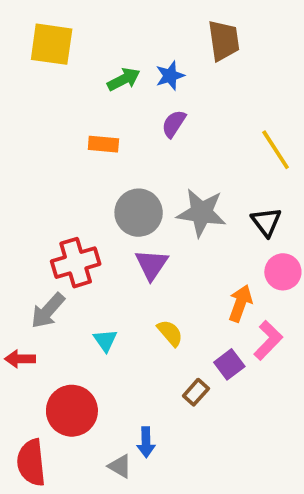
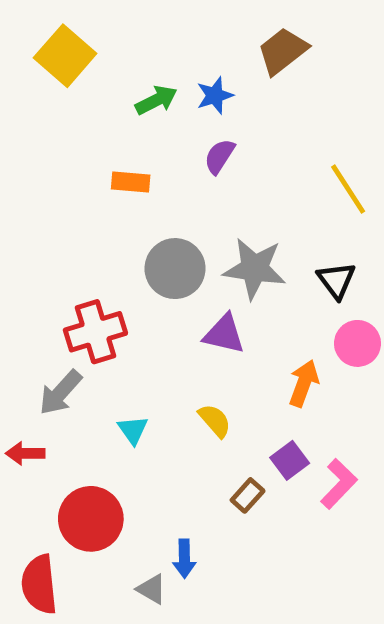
brown trapezoid: (224, 40) -> (283, 51), turned -120
yellow square: (52, 44) -> (65, 56), turned 33
purple triangle: (152, 264) -> (224, 334), moved, turned -51
pink L-shape: (268, 340) -> (339, 484), moved

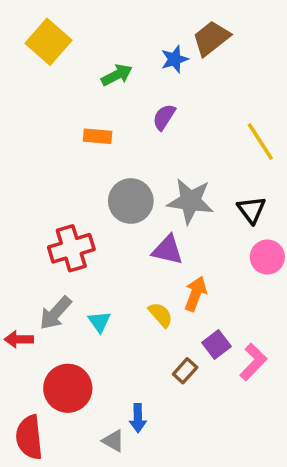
blue star: (215, 95) -> (175, 59), moved
orange arrow: (304, 383) -> (196, 294), moved
gray arrow: (60, 393) -> (56, 313), moved

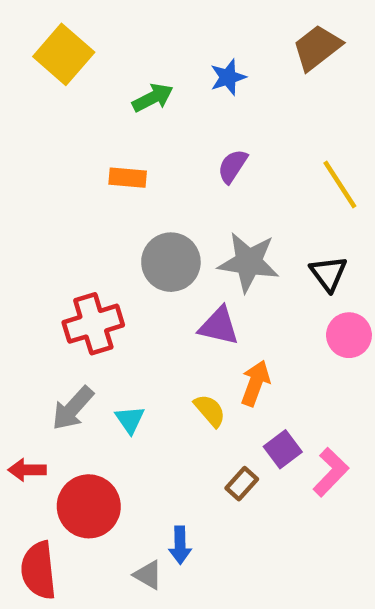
brown trapezoid: (211, 38) -> (317, 48), moved
purple semicircle: (164, 117) -> (233, 166), moved
red arrow: (19, 339) -> (27, 470), moved

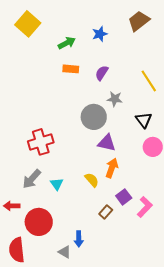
orange rectangle: (128, 178) -> (71, 69), moved
gray circle: (171, 262) -> (94, 117), moved
gray star: (249, 262) -> (115, 99), moved, size x0.6
purple triangle: (219, 326) -> (107, 143), moved

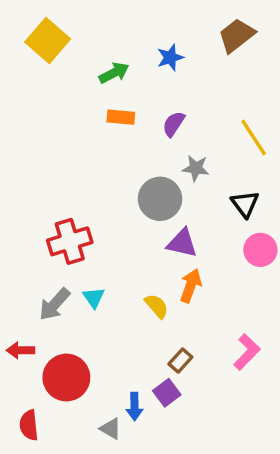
cyan triangle: (57, 184) -> (94, 298), moved
purple square: (124, 197) -> (167, 393), moved
red semicircle: (17, 250) -> (29, 425), size x0.7

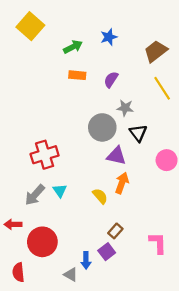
brown trapezoid: (237, 35) -> (156, 51), moved
black triangle: (245, 204) -> (138, 133), moved
pink L-shape: (247, 352) -> (158, 243), moved, turned -45

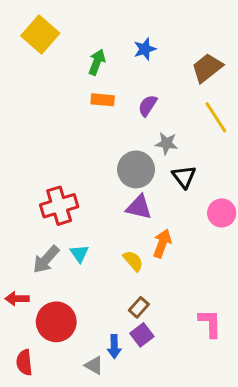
green arrow: (73, 47) -> (97, 62), turned -42
purple triangle: (116, 156) -> (139, 207), moved
brown rectangle: (115, 231) -> (139, 307), moved

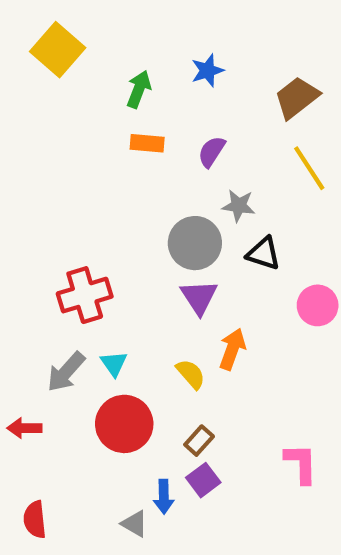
black triangle: (184, 177) -> (264, 253), turned -35
purple triangle: (139, 207) -> (199, 297), turned 44
red circle: (56, 322) -> (124, 424), moved

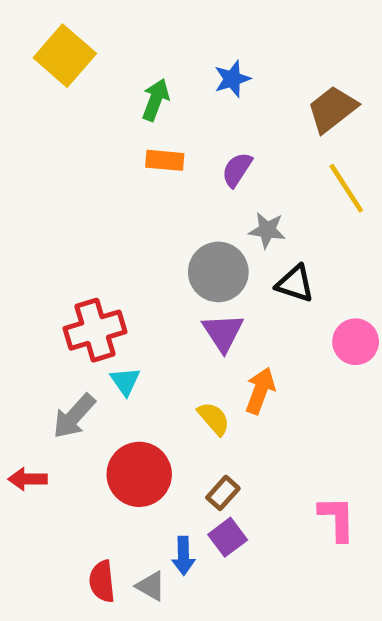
cyan triangle: (114, 364) -> (125, 381), moved
red semicircle: (35, 520) -> (102, 581), moved

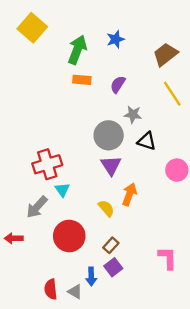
green arrow: (155, 100) -> (77, 50), size x1.4

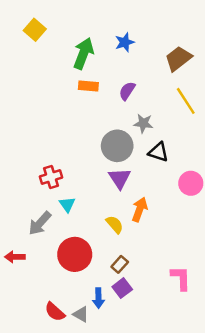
yellow square: (32, 28) -> (35, 30), size x0.7
red cross: (47, 164) -> (51, 177), size x0.7
red semicircle: (51, 289) -> (55, 312), turned -42

